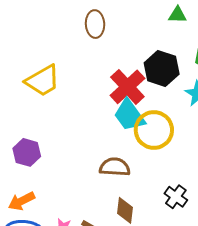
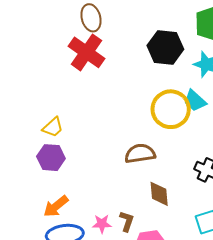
yellow trapezoid: (43, 81) -> (53, 127), moved, size x0.6
red cross: (127, 87) -> (86, 52), moved
cyan trapezoid: (129, 115) -> (195, 101), moved, size x0.7

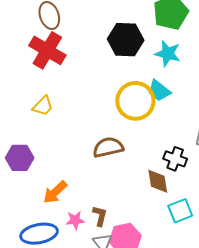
yellow trapezoid: (53, 127) -> (43, 106), moved
brown diamond: (159, 194) -> (158, 181), moved
orange arrow: (56, 206) -> (55, 192), moved

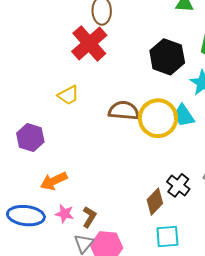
brown semicircle: (108, 147) -> (124, 111), moved
brown diamond: (158, 181) -> (155, 202), turned 36

